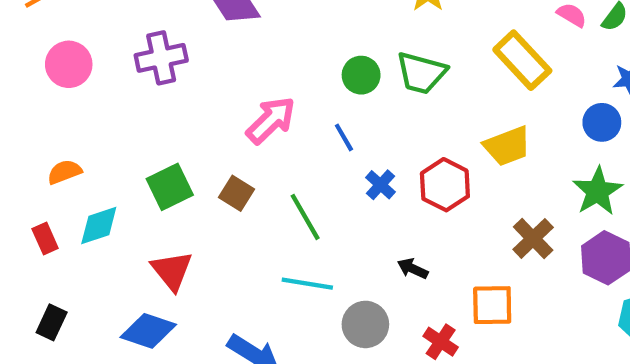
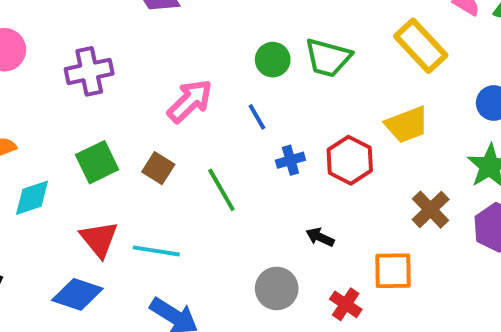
purple cross: (161, 58) -> (89, 71), moved
blue cross: (380, 185) -> (290, 160), turned 32
cyan line: (307, 284) -> (156, 251), moved

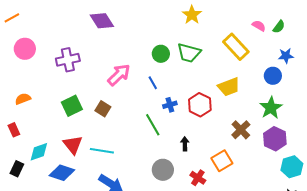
green line: (221, 190) -> (153, 125), moved
cyan diamond: (32, 198) -> (39, 152), moved
black arrow: (320, 237) -> (185, 144), turned 64
orange square: (393, 271) -> (222, 161), turned -30

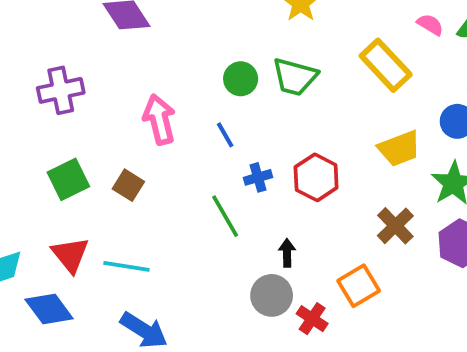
pink arrow: (119, 75) -> (159, 119), turned -60
yellow trapezoid: (229, 87) -> (399, 148), moved
gray circle: (163, 170) -> (272, 295), moved
blue diamond: (62, 173) -> (49, 309), turned 35

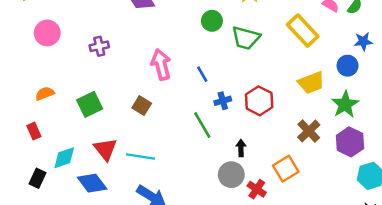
green circle: (241, 79) -> (212, 21), moved
purple cross: (61, 90) -> (99, 46), size x0.7
green square: (68, 179) -> (90, 104), moved

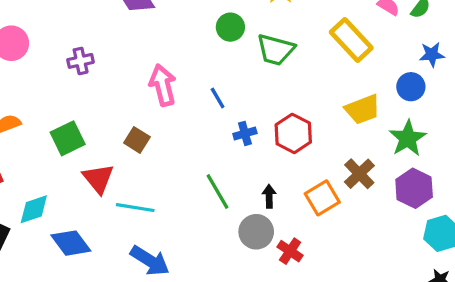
green line: (202, 125) -> (218, 191), moved
red triangle: (105, 149) -> (98, 179), moved
orange square: (286, 169) -> (322, 198), moved

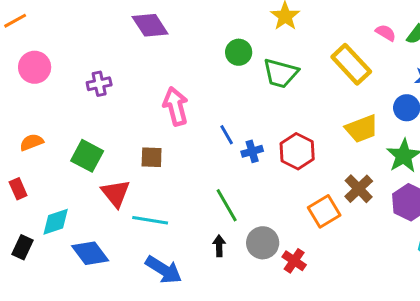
blue line: (218, 98) -> (227, 135), moved
green square: (68, 138) -> (87, 156), turned -36
brown square: (137, 140) -> (152, 157), turned -30
black arrow: (269, 196) -> (219, 246), moved

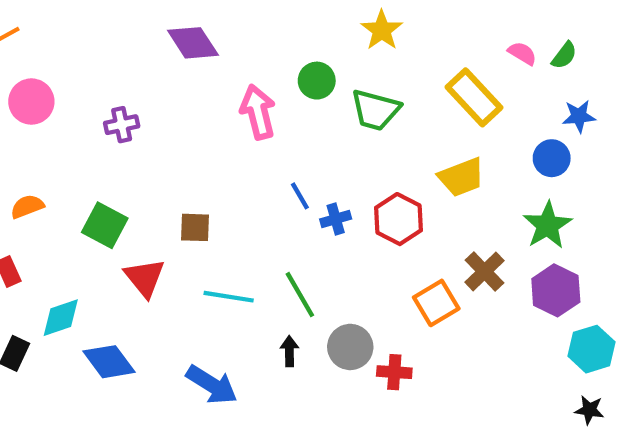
pink arrow: (176, 106) -> (258, 112), moved
yellow trapezoid: (362, 129) -> (461, 177), moved
cyan line: (150, 220) -> (229, 297), moved
red cross: (294, 261) -> (394, 372), turned -30

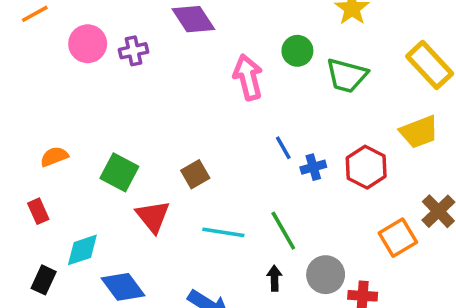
pink circle: (31, 102) -> (88, 44), moved
purple cross: (122, 125) -> (134, 51), moved
brown square: (195, 227) -> (195, 174), turned -32

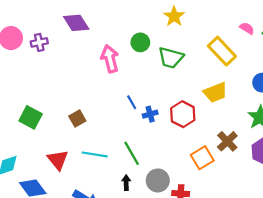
red triangle: (153, 216) -> (58, 160), moved

